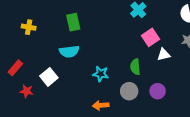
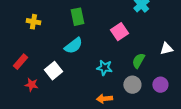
pink square: (150, 37) -> (119, 32), moved
cyan semicircle: (69, 52) -> (73, 46), turned -30
green semicircle: (135, 67) -> (138, 61), turned 35

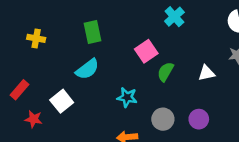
green semicircle: (138, 61) -> (165, 72), moved

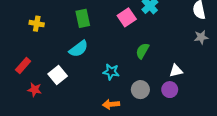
pink square: (146, 51) -> (127, 17), moved
white triangle: (206, 73) -> (176, 71), moved

